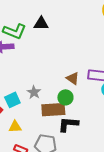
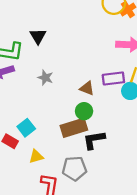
black triangle: (41, 24) -> (38, 36), turned -49
gray star: (34, 92) -> (45, 78), moved

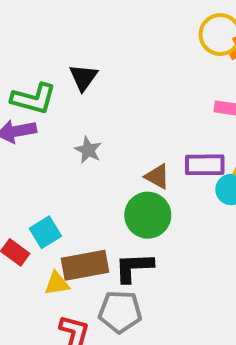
green circle: (84, 111) -> (148, 215), size x1.5
brown rectangle: (74, 128) -> (85, 265), moved
black L-shape: (94, 140) -> (134, 267), moved

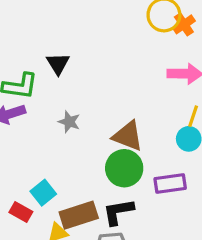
purple rectangle: (205, 165) -> (170, 184), moved
brown triangle: (157, 176) -> (128, 136), size x1.5

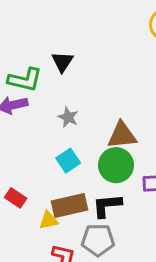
brown triangle: (128, 136) -> (122, 135), turned -32
cyan square: (43, 193) -> (68, 161), moved

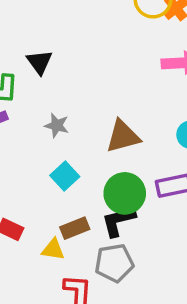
green circle: (116, 165) -> (125, 193), moved
brown rectangle: (70, 205) -> (75, 228), size x0.7
yellow triangle: (49, 220) -> (53, 249), turned 30

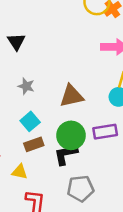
brown rectangle: (75, 228) -> (34, 144), moved
gray pentagon: (114, 263) -> (81, 188), moved

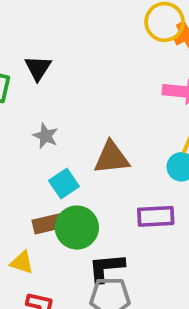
cyan square: (30, 121) -> (64, 184), moved
green circle: (71, 135) -> (77, 228), moved
black L-shape: (66, 154) -> (106, 268), moved

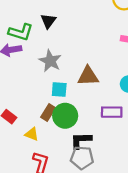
gray star: (45, 136) -> (50, 61), size x1.5
cyan square: (64, 184) -> (59, 89), turned 35
brown rectangle: (47, 224) -> (48, 113), turned -49

